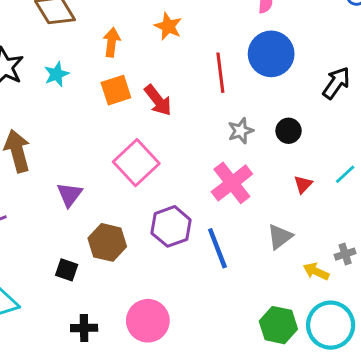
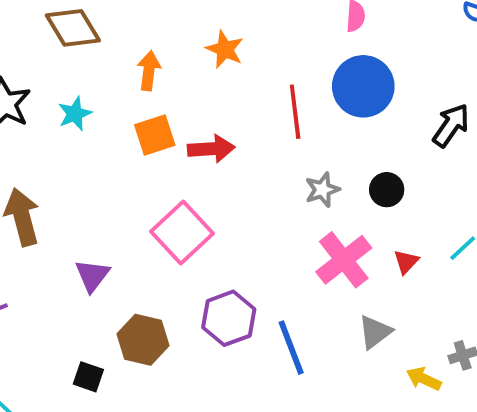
red arrow: (158, 100) -> (211, 149), turned -56
pink cross: (232, 183) -> (344, 260), moved

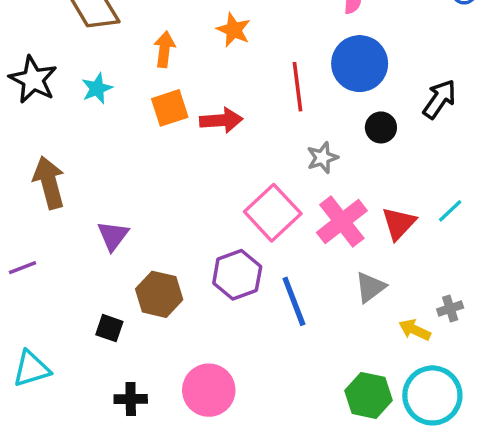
black circle: (387, 190) -> (381, 127), moved
pink square: (182, 233) -> (273, 213), moved
red triangle: (406, 262) -> (399, 223), size x1.5

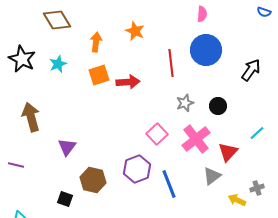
black circle: (381, 127) -> (218, 106), moved
pink square: (273, 213) -> (157, 134), size x0.7
red triangle: (399, 223) -> (228, 152), moved
purple line: (22, 268) -> (16, 165), turned 35

